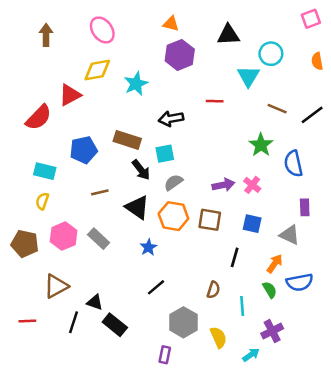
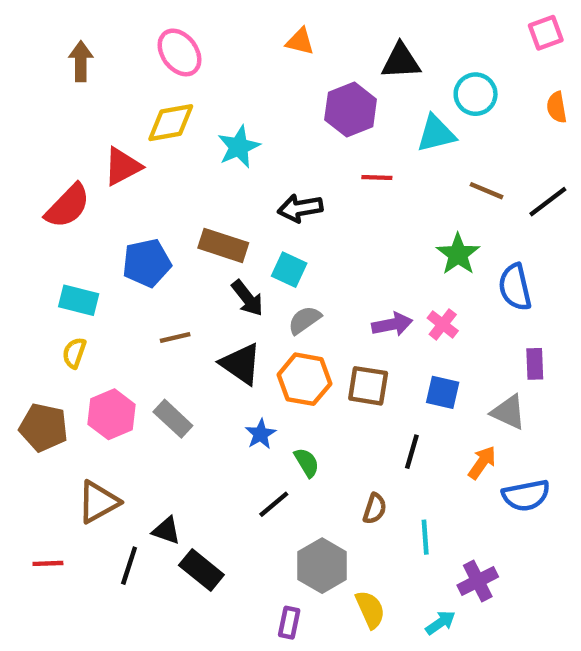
purple hexagon: (180, 55) -> (351, 109), moved
cyan triangle: (248, 76) -> (436, 134), turned 45
cyan square: (165, 154) -> (289, 270), turned 36
green semicircle: (270, 290) -> (307, 463), moved
yellow semicircle: (218, 337) -> (370, 609), moved

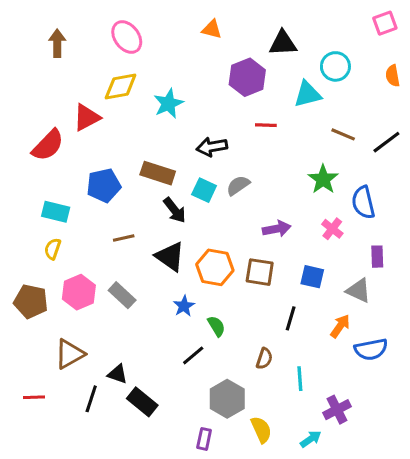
gray semicircle: (304, 320) -> (238, 185), moved
pink cross: (443, 324) -> (332, 229), moved

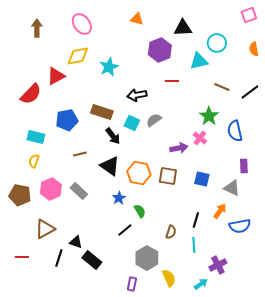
pink cross: (332, 229) -> (200, 138), moved
black line: (291, 318) -> (196, 220), moved

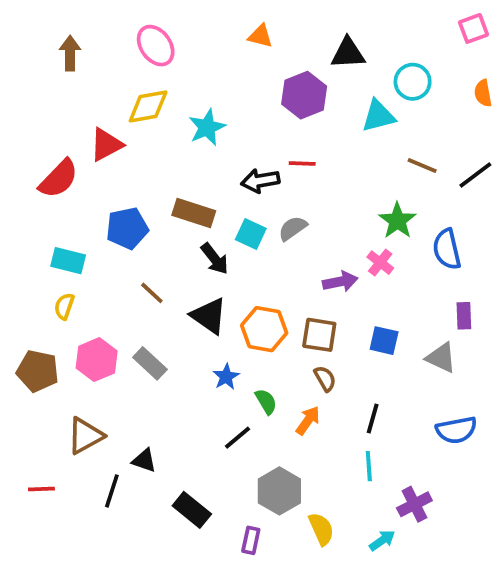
red line: (172, 81) -> (302, 164), moved
brown line: (80, 154) -> (152, 293), turned 56
orange arrow: (220, 211) -> (308, 420), moved
brown semicircle: (171, 232) -> (325, 379), moved, turned -48
black rectangle: (92, 260) -> (192, 510), moved

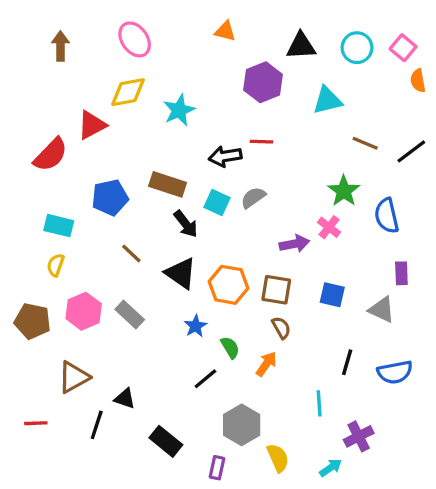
pink square: (473, 28) -> (403, 48), moved, turned -30
cyan circle: (413, 82) -> (357, 48), moved
black line: (373, 419) -> (347, 362), moved

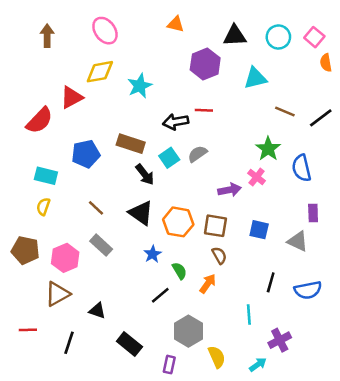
cyan square: (217, 202) -> (169, 158), turned 30
brown line: (131, 254) -> (96, 208), moved
pink hexagon: (84, 311) -> (65, 258), moved
black line: (97, 425) -> (69, 343), moved

